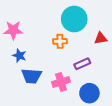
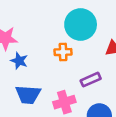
blue star: (19, 56) -> (19, 61), moved

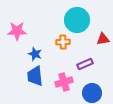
blue star: (19, 61) -> (35, 54), moved
blue trapezoid: (28, 95) -> (35, 76), turned 80

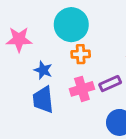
cyan circle: (77, 20) -> (71, 25), moved
pink cross: (64, 82) -> (82, 89), moved

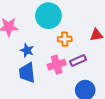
orange cross: (81, 54) -> (65, 39), moved

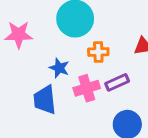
blue star: (27, 50) -> (59, 68), moved

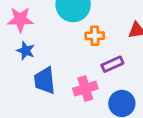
blue star: (59, 68) -> (26, 51), moved
pink cross: (87, 88) -> (85, 89), moved

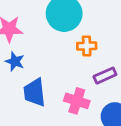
pink cross: (85, 89) -> (77, 101), turned 35

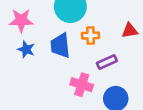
blue trapezoid: (35, 92) -> (60, 46), moved

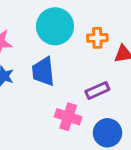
orange cross: (91, 36) -> (97, 38), moved

